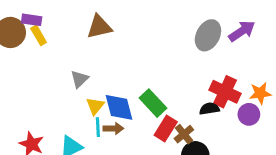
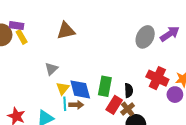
green rectangle: (153, 103) -> (105, 86), turned 54
black semicircle: (209, 109) -> (129, 90), moved, turned 96

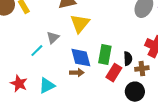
yellow triangle: (63, 88) -> (80, 24), moved, size x1.5
cyan line: (65, 104) -> (37, 51), moved, turned 48
brown cross: (128, 109) -> (142, 69), moved, turned 32

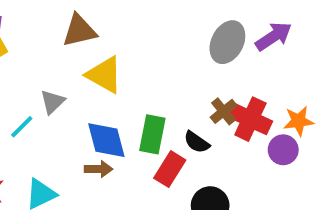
yellow triangle: (80, 24) -> (104, 75), turned -40
black semicircle: (128, 59) -> (197, 142), turned 128
brown cross: (142, 69) -> (224, 111), moved, turned -32

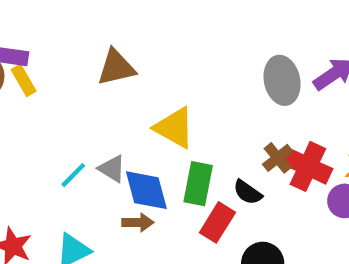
gray ellipse: (227, 42) -> (282, 80), turned -39
yellow triangle: (104, 75) -> (174, 128), moved
gray triangle: (52, 102) -> (112, 169), moved, turned -44
cyan line: (22, 127) -> (73, 175), moved

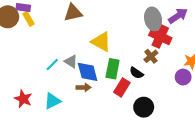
red cross: (308, 166) -> (160, 37), moved

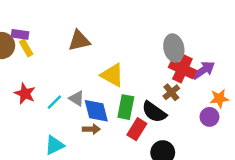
purple arrow: (178, 16) -> (203, 70), moved
black semicircle: (136, 73) -> (154, 112), size x1.5
red star: (23, 99) -> (25, 94), moved

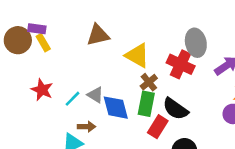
red cross: (182, 69) -> (181, 64), moved
yellow triangle: (112, 75) -> (137, 55), moved
brown cross: (171, 92) -> (149, 82), moved
brown arrow: (91, 129) -> (86, 127), moved

